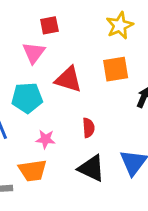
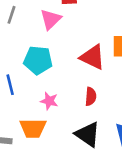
red triangle: (68, 79) -> (93, 57), moved

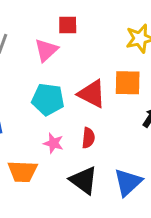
cyan pentagon: (38, 60) -> (48, 99), moved
pink star: (49, 101) -> (53, 143), moved

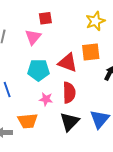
red semicircle: (88, 138) -> (69, 93), size x1.5
black triangle: (84, 180) -> (70, 122), turned 45

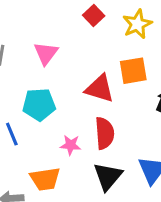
red square: (45, 18) -> (94, 15), moved, turned -32
cyan pentagon: (38, 70) -> (39, 105), moved

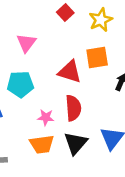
orange trapezoid: (45, 179) -> (42, 144), moved

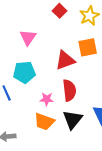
red triangle: (70, 72) -> (65, 60), turned -35
orange trapezoid: (42, 144) -> (44, 122), turned 30

